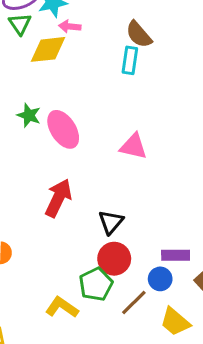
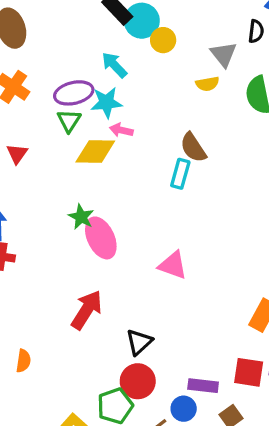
green star: (29, 115) -> (81, 217), moved

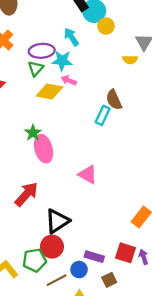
black triangle: (139, 342) -> (57, 221), size x1.4

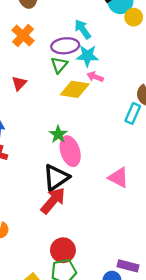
cyan arrow: (71, 37) -> (83, 29), moved
black triangle: (57, 221) -> (56, 178), moved
red circle: (52, 247) -> (63, 250), moved

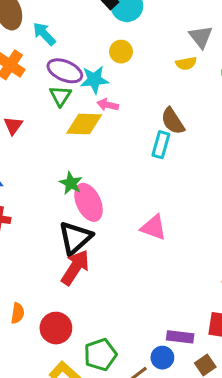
yellow circle: (134, 17) -> (121, 52), moved
cyan arrow: (83, 29) -> (44, 34), moved
purple ellipse: (65, 46) -> (65, 71), turned 36
red circle: (63, 250) -> (56, 328), moved

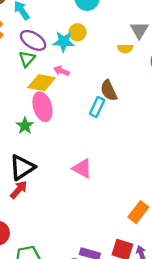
cyan star: (94, 80) -> (64, 42), moved
pink ellipse: (88, 202) -> (42, 107), moved
red arrow: (75, 267) -> (19, 190), size x0.7

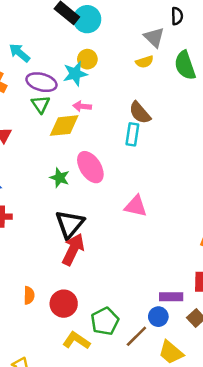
pink ellipse: (42, 107) -> (90, 167), moved
red arrow: (19, 190) -> (73, 249), size x1.4

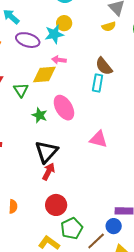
green triangle: (41, 104) -> (21, 90), moved
red arrow: (73, 249) -> (49, 172), size x0.7
red circle: (64, 304) -> (56, 205), moved

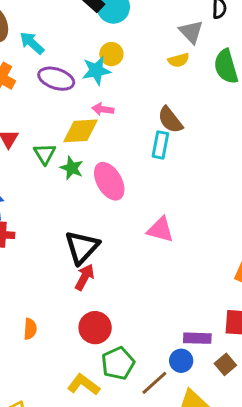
green star: (40, 115) -> (72, 168), moved

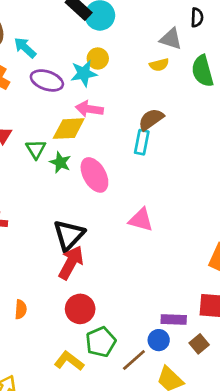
gray triangle: (191, 32) -> (171, 39), turned -30
pink arrow: (103, 109) -> (89, 109), size x1.4
brown semicircle: (170, 120) -> (151, 119), turned 92
red arrow: (85, 277) -> (71, 263), size x1.4

